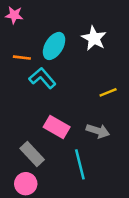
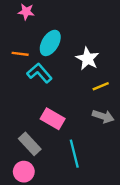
pink star: (14, 15) -> (26, 12), moved
white star: (94, 38) -> (87, 59), moved
gray arrow: (98, 131) -> (103, 116), moved

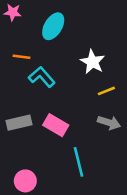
pink star: (26, 12) -> (13, 12), moved
cyan ellipse: (50, 43) -> (53, 26), moved
gray rectangle: (30, 144) -> (19, 123), moved, turned -60

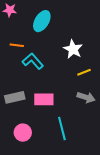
pink rectangle: (56, 125) -> (44, 99), turned -30
pink circle: (25, 181) -> (23, 133), moved

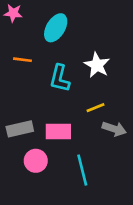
cyan L-shape: (33, 61) -> (60, 78), moved, turned -125
yellow line: (84, 72) -> (96, 108), moved
pink circle: (23, 133) -> (36, 161), moved

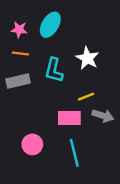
pink star: (13, 13) -> (19, 30), moved
gray rectangle: (20, 129) -> (18, 81), moved
pink rectangle: (58, 132) -> (69, 118), moved

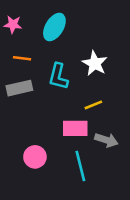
pink star: (19, 30) -> (13, 24), moved
gray arrow: (103, 116) -> (106, 140), moved

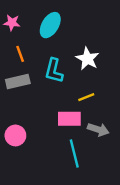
orange line: (22, 58) -> (20, 54), turned 63
pink circle: (35, 157) -> (15, 135), moved

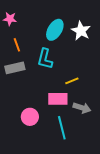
cyan ellipse: (50, 25) -> (55, 30), moved
white star: (87, 59) -> (81, 31), moved
pink circle: (15, 135) -> (30, 117), moved

